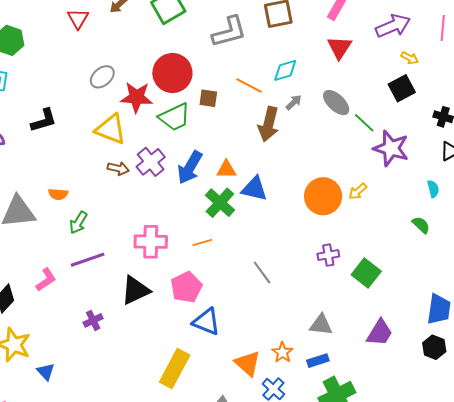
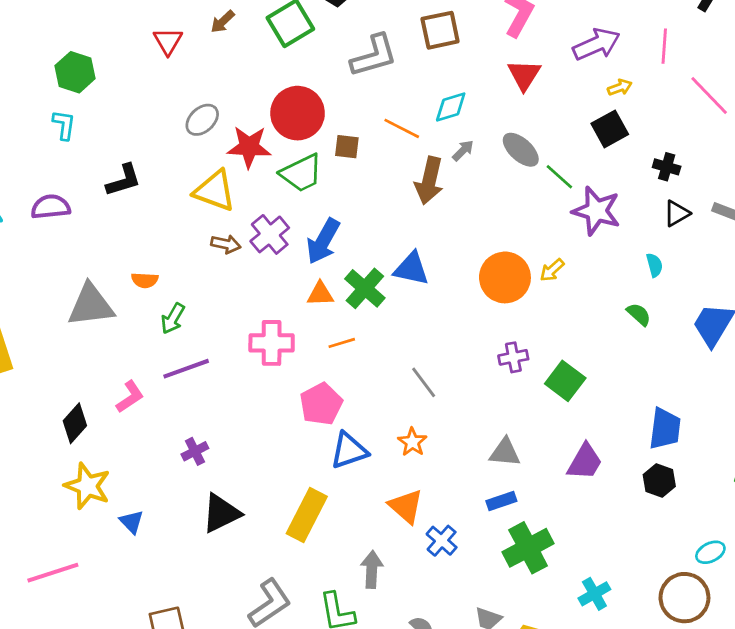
yellow arrow: (410, 58) -> (620, 87), turned -48
orange triangle: (226, 169) -> (320, 294), moved
black triangle: (135, 290) -> (221, 513), moved
blue triangle: (206, 322) -> (349, 451), turned -40
orange star: (282, 352) -> (412, 442), moved

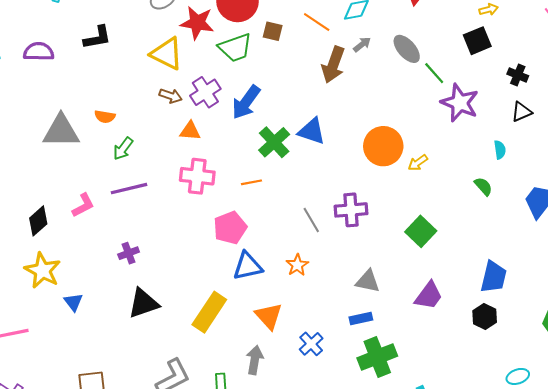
yellow arrow: (552, 270) -> (418, 163), moved
orange triangle: (320, 294) -> (190, 131), moved
purple cross: (513, 357) -> (351, 210), moved, size x1.4
orange triangle: (406, 506) -> (269, 316), moved

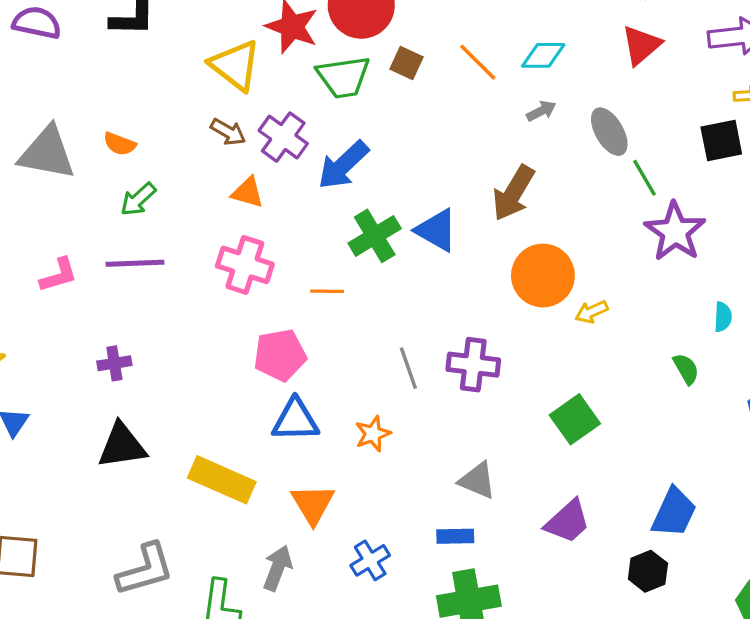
brown arrow: (333, 65) -> (513, 193), moved
purple cross: (205, 92) -> (283, 137), turned -32
yellow rectangle: (209, 312) -> (222, 480), turned 69

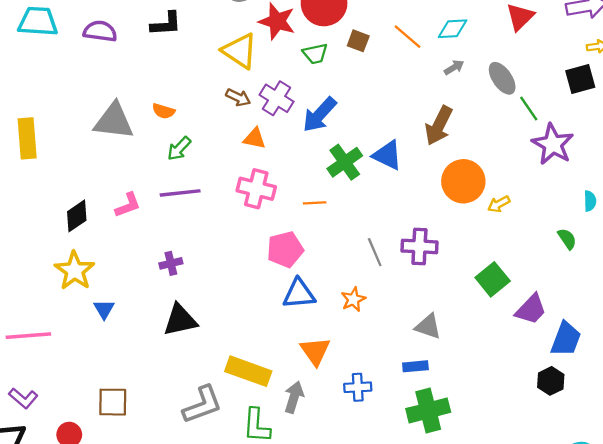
green trapezoid: (343, 77) -> (315, 54), size x0.7
yellow rectangle: (222, 480) -> (248, 371), moved
purple trapezoid: (568, 521) -> (531, 309), moved
blue cross: (370, 560) -> (358, 387), turned 32

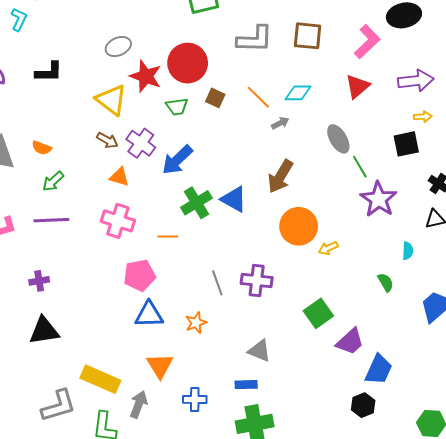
gray arrow: (454, 67) -> (280, 123), moved

